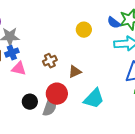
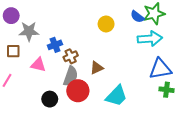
blue cross: (12, 53) -> (55, 45), moved
gray semicircle: (50, 107) -> (71, 76), moved

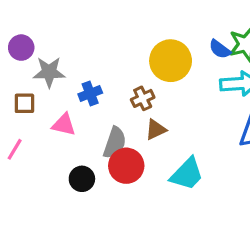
yellow circle: (106, 24) -> (171, 61), size x1.6
brown cross: (71, 56) -> (143, 98), moved

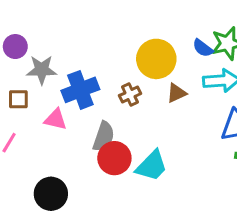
blue cross: (90, 93) -> (80, 90), size x1.6
brown triangle: (156, 130) -> (176, 93), moved
cyan trapezoid: (187, 174) -> (152, 166), moved
black circle: (82, 179) -> (51, 194), moved, size x1.4

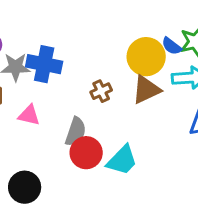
yellow circle: (156, 59) -> (146, 57), moved
blue cross: (80, 90) -> (44, 64), moved, turned 32
brown triangle: (176, 93) -> (146, 90), size x1.5

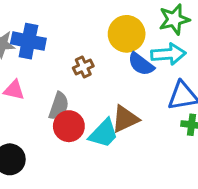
blue semicircle: (172, 46) -> (141, 64), moved, size x1.4
brown triangle: (146, 90) -> (125, 119), moved

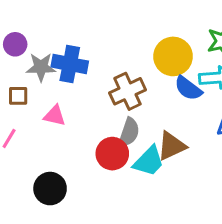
brown cross: (83, 67) -> (127, 91), size x1.6
gray semicircle: (59, 106) -> (129, 132), moved

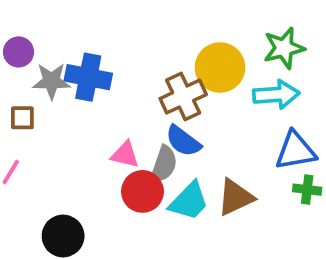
blue semicircle: (188, 88) -> (183, 141), moved
brown cross: (127, 91) -> (183, 97), moved
pink triangle: (55, 116) -> (125, 155), moved
brown triangle: (171, 146) -> (235, 197), moved

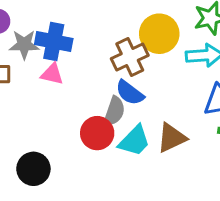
pink triangle: (125, 155) -> (52, 74), moved

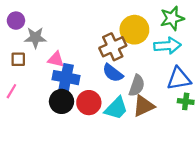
blue cross: (54, 41) -> (66, 78), moved
gray semicircle: (114, 111) -> (137, 86), moved
black circle: (33, 169) -> (62, 101), moved

